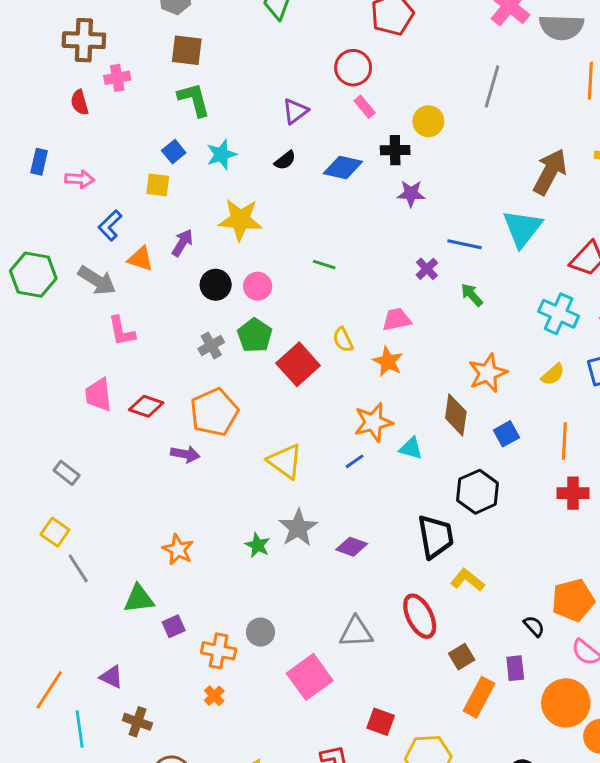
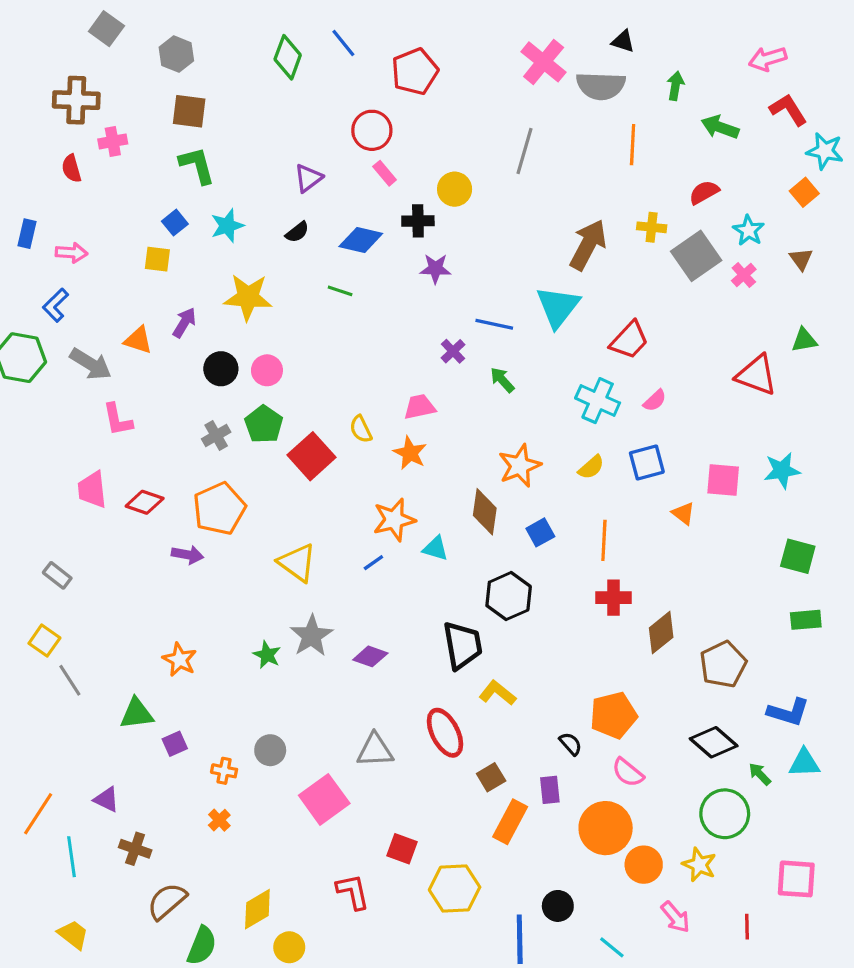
blue L-shape: (110, 225) -> (56, 305), moved
green line: (324, 264) -> (340, 291), moved
orange cross: (219, 651) -> (224, 771), size x0.7

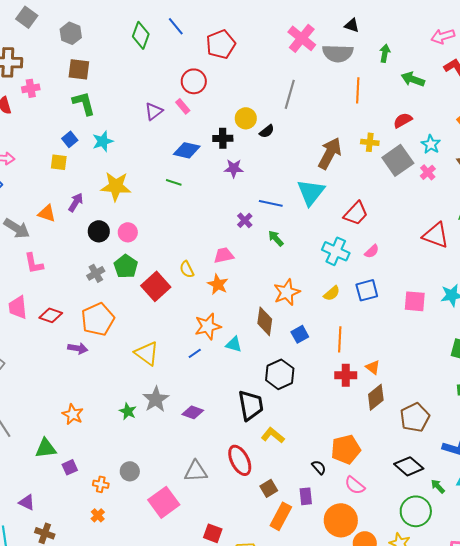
pink rectangle: (385, 173) -> (183, 106), moved
black semicircle: (297, 232) -> (267, 131), moved
orange triangle: (683, 513) -> (373, 367), moved

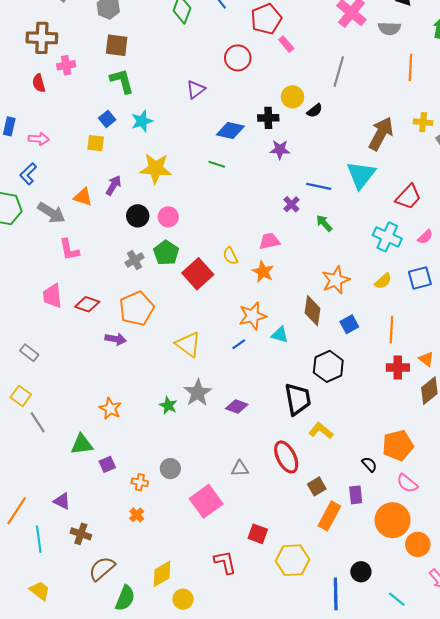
gray semicircle: (338, 53) -> (389, 28), size x0.7
pink rectangle: (183, 106) -> (286, 44), moved
gray triangle: (196, 471) -> (240, 469), size x0.7

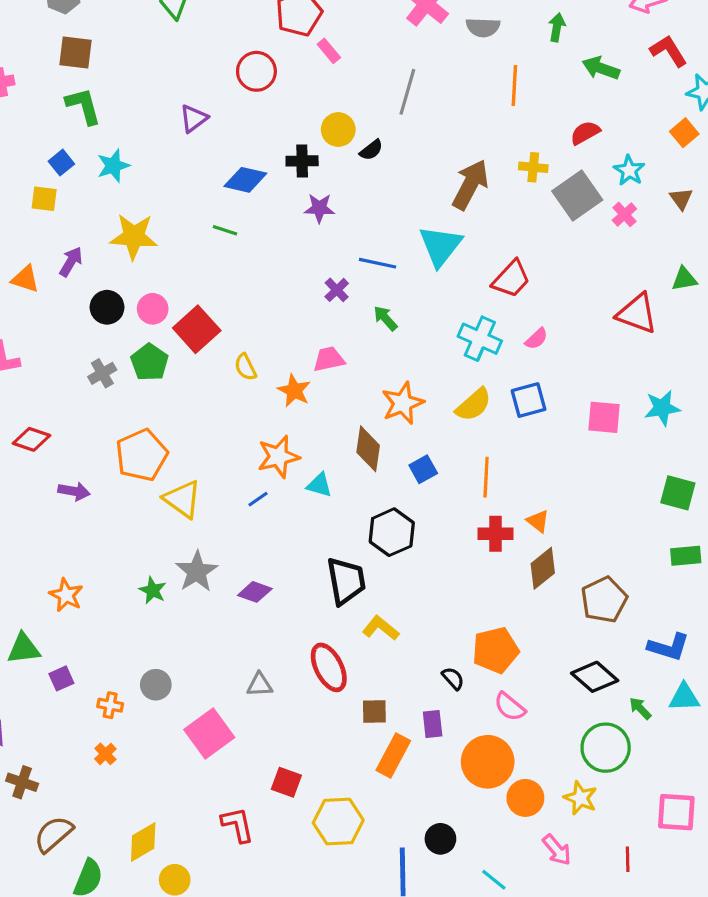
pink trapezoid: (269, 241) -> (329, 359), moved
red square: (198, 274) -> (197, 329), moved
yellow semicircle: (383, 281) -> (473, 405), size x1.4
orange pentagon: (137, 309) -> (142, 455), moved
brown square: (317, 486) -> (374, 711), turned 30

